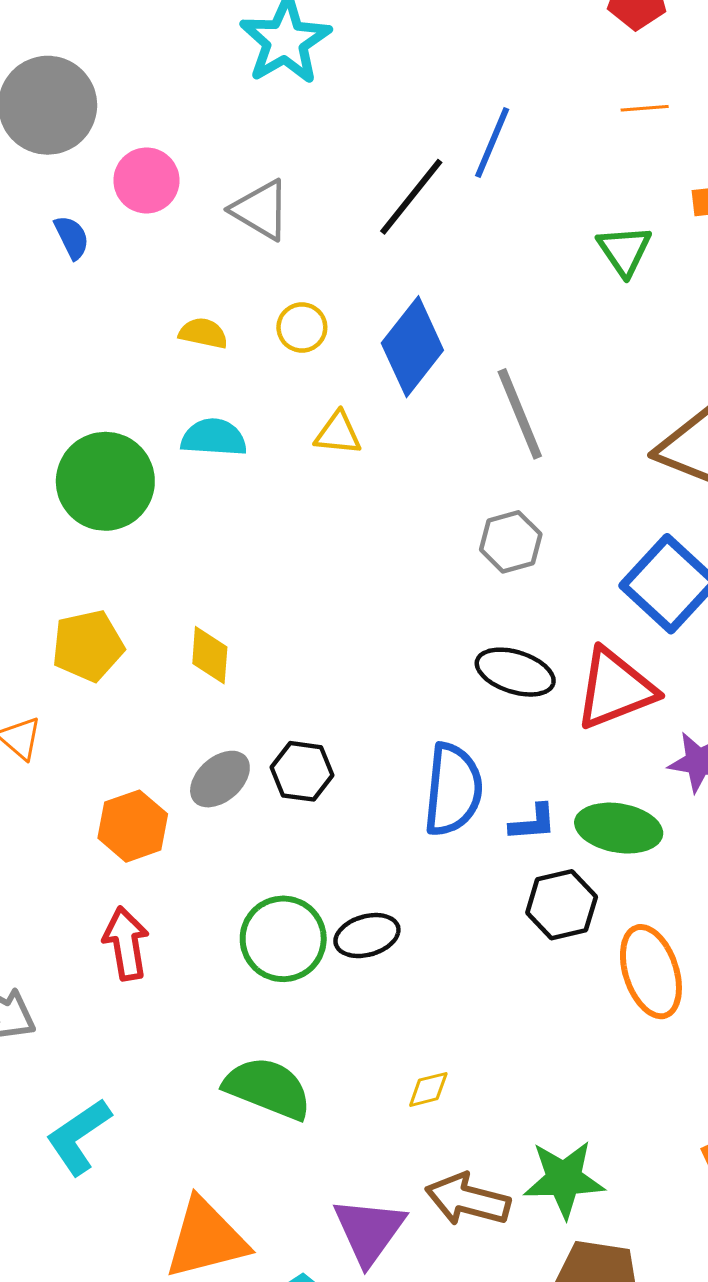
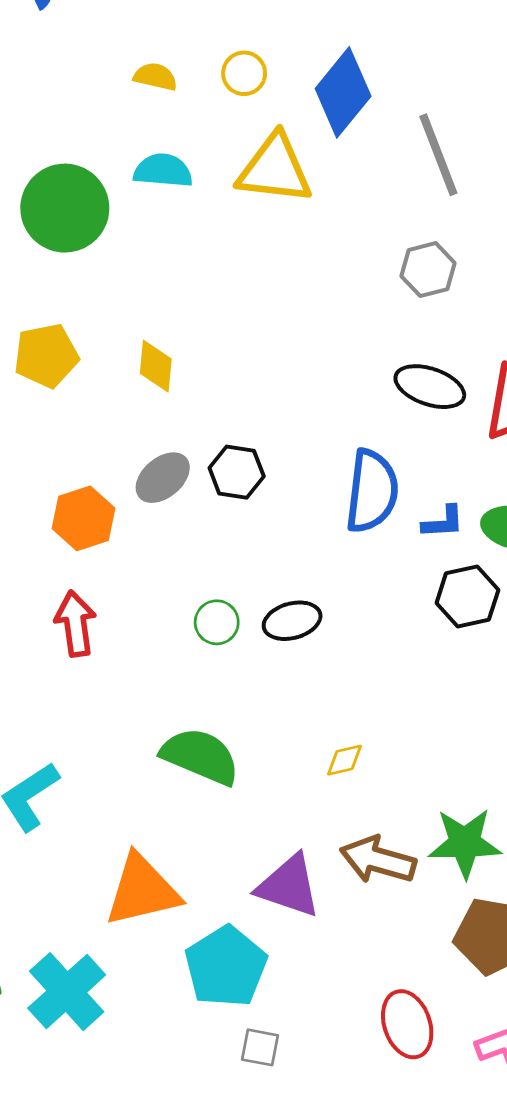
yellow triangle: (338, 433) -> (275, 169), size x1.8
green circle: (283, 939) -> (217, 622), size x0.6
purple triangle: (369, 1231) -> (289, 886), turned -48

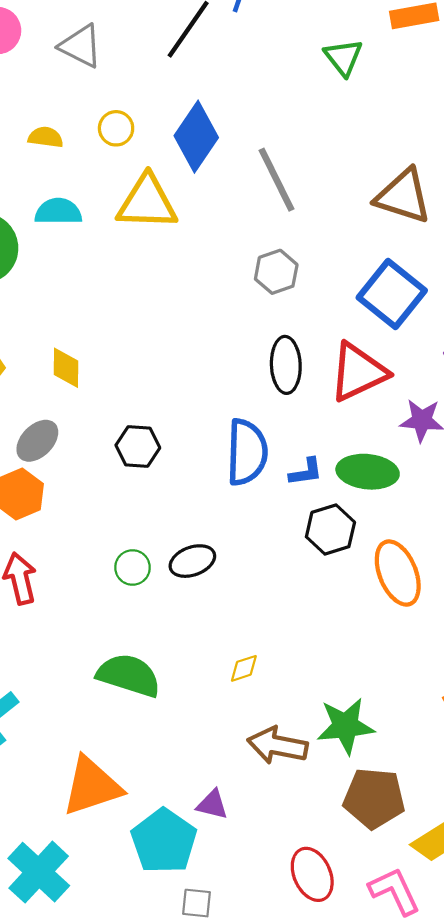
black ellipse: (430, 387) -> (286, 365), turned 74
gray ellipse: (163, 478) -> (37, 441), moved
purple triangle: (289, 886) -> (212, 805), moved, size x0.6

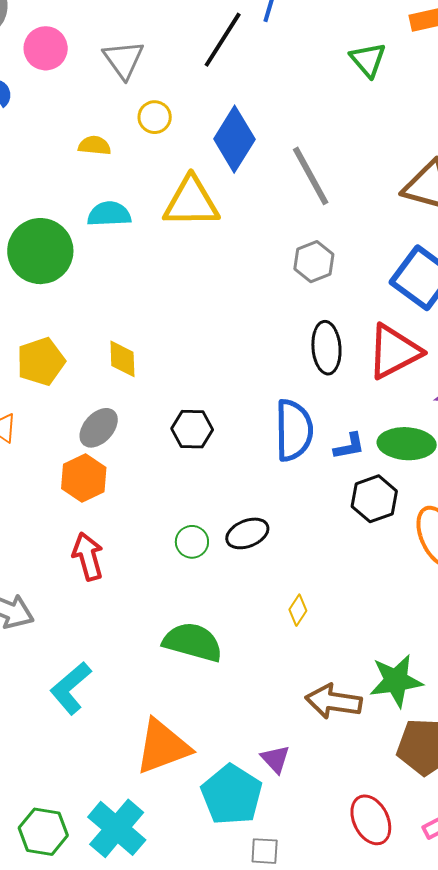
gray triangle: (81, 46) -> (124, 59), turned 30
yellow circle: (116, 128) -> (155, 117), moved
yellow diamond: (244, 668) -> (298, 610), moved, turned -36
purple triangle: (212, 805) -> (275, 759), turned 36

